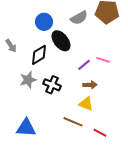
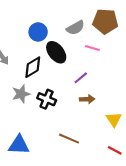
pink line: (103, 60) -> (92, 48), moved
yellow triangle: (86, 104) -> (114, 119), moved, turned 35
red line: (100, 133) -> (115, 150), moved

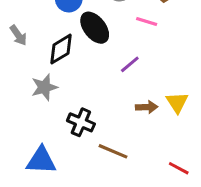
black cross: (47, 99) -> (81, 122), moved
brown arrow: (87, 99) -> (147, 107), moved
yellow triangle: (114, 119) -> (177, 102), moved

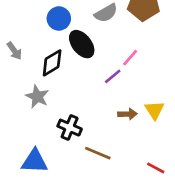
pink line: (147, 22) -> (130, 58), moved, turned -66
gray star: (44, 87) -> (37, 97), turned -30

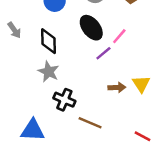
black ellipse: (82, 44) -> (91, 28), moved
black diamond: (52, 63) -> (49, 41), turned -60
gray star: (37, 97) -> (49, 72), moved

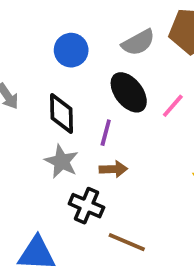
purple line: (103, 53) -> (106, 133), moved, turned -35
brown arrow: (117, 87) -> (113, 169), moved

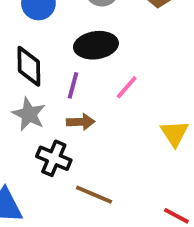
black ellipse: (129, 92) -> (96, 45), turned -60
pink line: (173, 106) -> (127, 87), moved

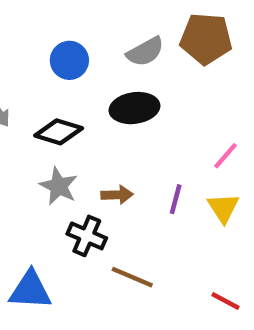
black diamond: (29, 66) -> (59, 132), turned -72
purple line: (73, 85) -> (176, 199), moved
pink line: (127, 87) -> (226, 156), moved

